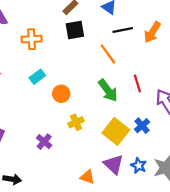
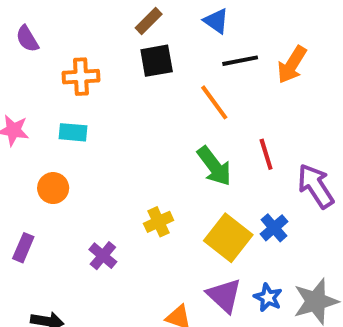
cyan rectangle: (37, 77) -> (73, 132), moved, turned 42
orange circle: (61, 94) -> (53, 188), moved

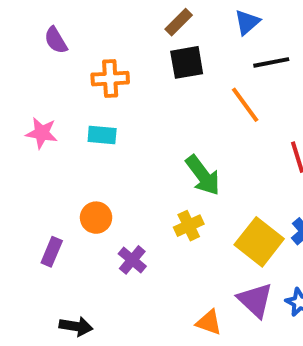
blue triangle: (216, 21) -> (247, 22), turned 44
green arrow: (214, 166) -> (203, 175), moved
orange circle: (53, 188) -> (96, 218), moved

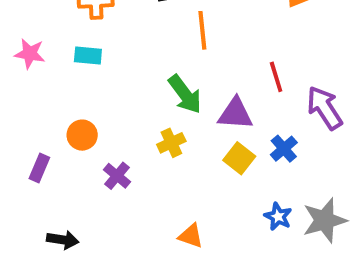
orange line: (245, 105) -> (202, 30), moved, turned 30
yellow square: (259, 242) -> (239, 158), size x0.7
purple triangle: (255, 300) -> (235, 114), moved, turned -39

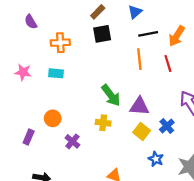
orange line: (202, 30) -> (139, 59), moved
red line: (276, 77) -> (168, 63), moved
yellow cross: (171, 143) -> (103, 123), turned 32
blue star: (278, 216) -> (156, 159), moved

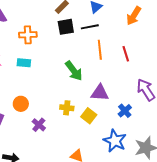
black line: (148, 34) -> (90, 27), moved
orange arrow: (177, 36) -> (134, 16), moved
green arrow: (111, 95) -> (74, 71), moved
yellow square: (142, 132) -> (89, 116), moved
blue star: (156, 159) -> (115, 141), size x1.6

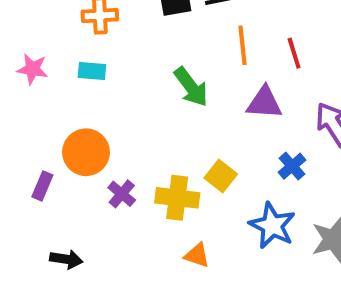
purple triangle: (100, 93) -> (264, 103), moved
orange circle: (21, 104) -> (86, 152), size x1.5
yellow cross: (67, 108) -> (177, 198), moved, size x1.5

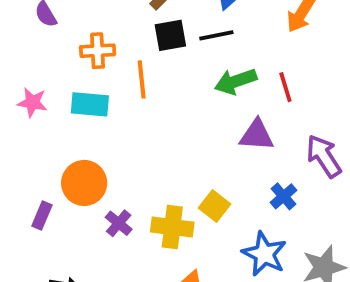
orange line: (243, 45) -> (142, 79), moved
cyan rectangle: (92, 71) -> (90, 104), size x1.4
green arrow: (191, 87) -> (236, 81), moved, turned 108

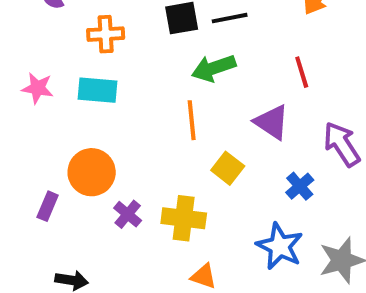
orange line: (142, 79) -> (192, 120), moved
green arrow: (236, 81) -> (214, 68), moved
purple triangle: (257, 135) -> (272, 122), turned 30
yellow square: (214, 206) -> (228, 168), moved

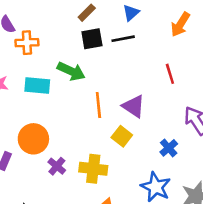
orange cross: (106, 34) -> (27, 43), moved
green arrow: (214, 68) -> (71, 71), moved, turned -136
purple triangle: (272, 122) -> (134, 106), moved

